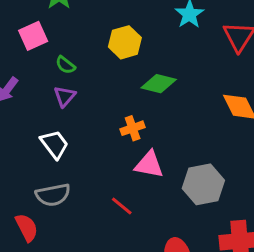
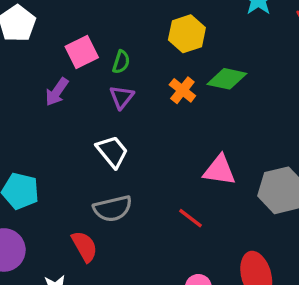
pink square: (33, 36) -> (82, 52), moved
green semicircle: (65, 65) -> (121, 62), turned -108
orange cross: (133, 128) -> (182, 90), moved, turned -30

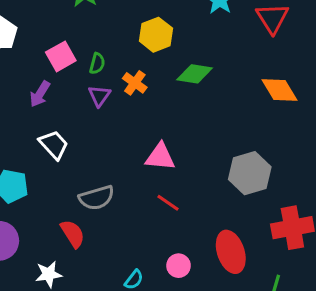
orange cross: (182, 90) -> (135, 83), moved
white trapezoid: (112, 152) -> (54, 145), moved
pink triangle: (220, 170) -> (160, 157), moved

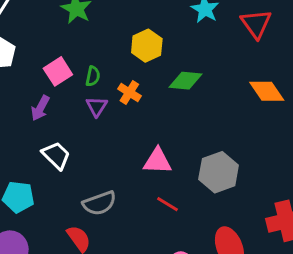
gray hexagon: (250, 173) -> (219, 172), moved

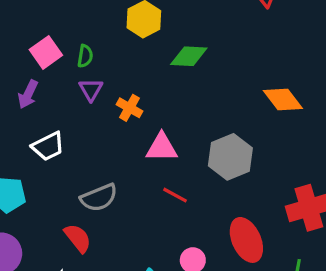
orange diamond: (267, 91) -> (283, 99), moved
orange cross: (129, 92) -> (129, 108), moved
white trapezoid: (56, 155) -> (48, 146), turned 112

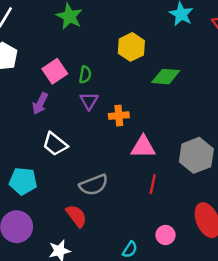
orange cross: (129, 108) -> (119, 116), turned -36
white trapezoid: (48, 146) -> (55, 144), turned 64
red line: (175, 195) -> (153, 184), turned 72

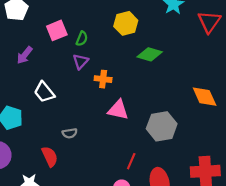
purple arrow: (40, 103) -> (25, 55), moved
red line: (153, 184) -> (131, 161), moved
gray semicircle: (94, 185) -> (70, 133), size x0.6

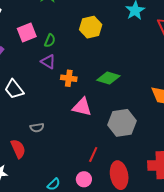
green diamond: (150, 54) -> (108, 78), moved
purple triangle: (81, 61) -> (48, 62), turned -42

